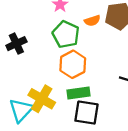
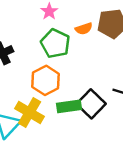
orange hexagon: (73, 64) -> (46, 80), moved
black square: (87, 113) -> (91, 104), moved, turned 35

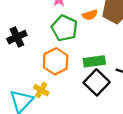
green rectangle: (69, 106) -> (94, 61), moved
yellow cross: (30, 113) -> (41, 90), size x0.6

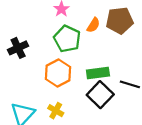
orange semicircle: (90, 15) -> (93, 25), turned -40
yellow cross: (41, 90) -> (56, 111), moved

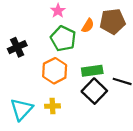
yellow cross: (56, 111) -> (53, 106), turned -32

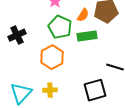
green rectangle: (92, 71) -> (87, 36), moved
black square: (94, 91) -> (95, 90), moved, turned 30

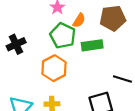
orange semicircle: (83, 15) -> (79, 20), moved

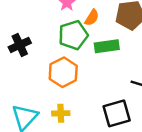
green pentagon: (63, 36) -> (73, 35), turned 30

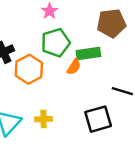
orange semicircle: (92, 18) -> (74, 67), moved
orange hexagon: (63, 72) -> (29, 69), moved

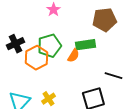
green pentagon: (56, 43) -> (49, 46), moved
yellow cross: (43, 119) -> (48, 99), turned -32

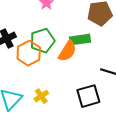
orange semicircle: (73, 56) -> (67, 51), size x1.5

